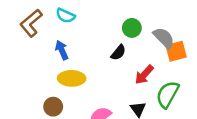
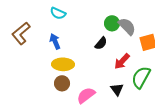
brown L-shape: (31, 23) -> (21, 33), moved
gray semicircle: (164, 38) -> (127, 26), moved
brown circle: (53, 107) -> (62, 83), moved

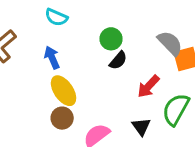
green circle: (112, 23) -> (111, 39), moved
gray semicircle: (127, 26) -> (170, 43), moved
yellow ellipse: (63, 64) -> (64, 91), turned 55

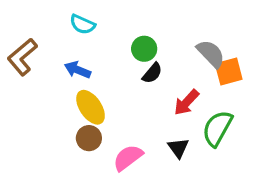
blue arrow: (52, 58) -> (78, 70), turned -45

